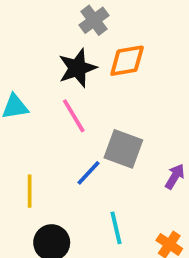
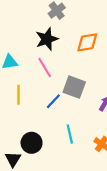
orange diamond: (127, 61) -> (87, 42), moved
yellow line: (30, 191) -> (18, 95), moved

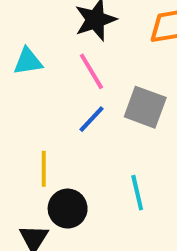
yellow line: (18, 95) -> (44, 169), moved
blue line: (53, 101) -> (91, 119), moved

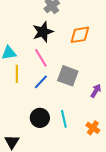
yellow line: (44, 169) -> (17, 74), moved
black circle: (68, 209) -> (40, 118), moved

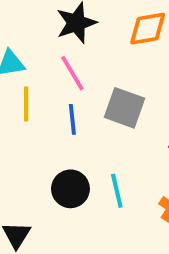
blue line: (41, 82) -> (72, 119), turned -49

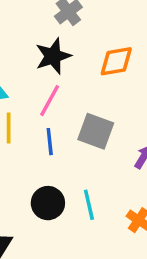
pink line: (72, 73) -> (50, 101), turned 60

